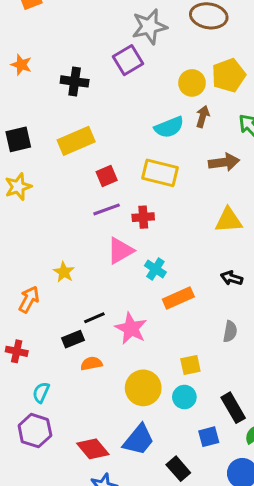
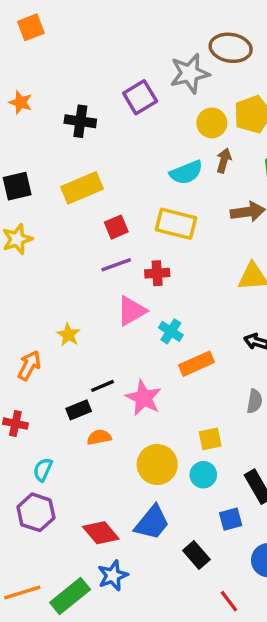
gray star: (149, 27) -> (190, 73), moved

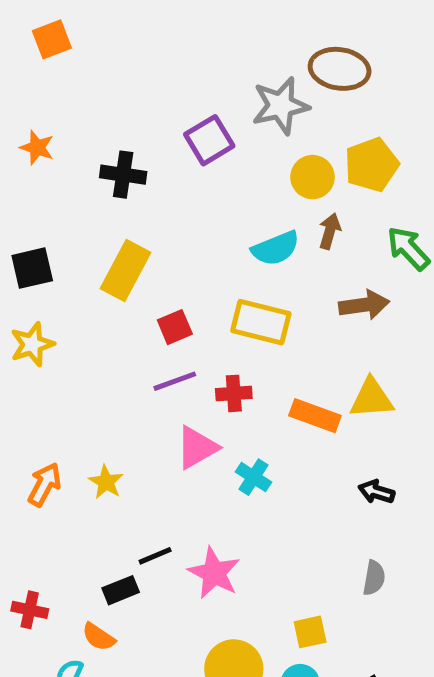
yellow rectangle: (82, 188) -> (126, 271), turned -39
orange rectangle: (196, 364) -> (315, 416), moved, turned 44
orange arrow: (29, 365) -> (44, 484), moved
orange semicircle: (99, 437) -> (99, 637), moved, turned -135

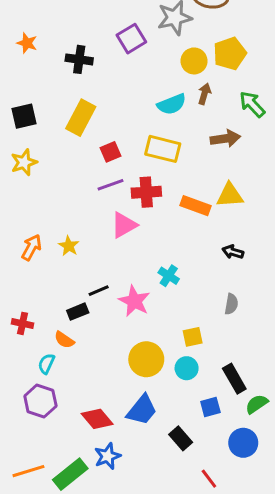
red cross: (234, 393) -> (146, 192), size x1.4
cyan cross: (253, 477) -> (169, 276), moved

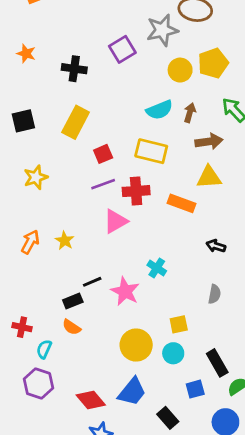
brown arrow: (204, 94) -> (190, 113), moved
yellow star: (24, 162) -> (36, 177), moved
yellow triangle: (230, 195) -> (209, 177), moved
red cross: (23, 323) -> (22, 327), moved
orange semicircle: (64, 340) -> (71, 327), moved

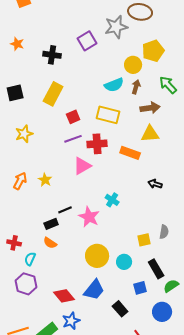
yellow circle: (180, 70) -> (133, 65), moved
gray semicircle: (214, 294) -> (164, 232), moved
yellow square: (179, 324) -> (144, 240), moved

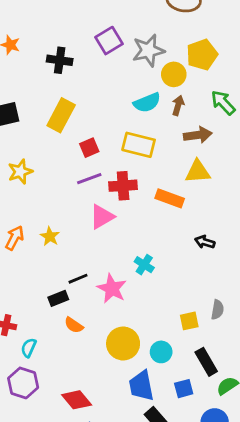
gray star: (116, 27) -> (148, 50), moved
orange semicircle: (50, 243) -> (74, 325), moved
blue trapezoid: (94, 290) -> (141, 386), moved, turned 130

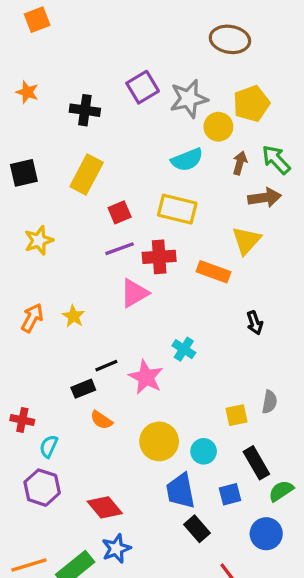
brown arrow: (178, 105) -> (240, 163), moved
brown arrow: (198, 135) -> (265, 198), moved
yellow triangle: (198, 172) -> (246, 240), turned -44
black arrow: (205, 242) -> (255, 323), turned -126

